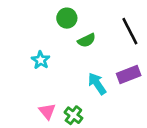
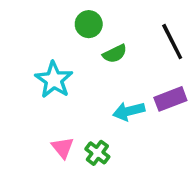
cyan star: (41, 60) -> (54, 80), size x1.5
cyan arrow: (97, 84) -> (129, 111), turned -70

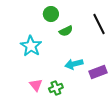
purple rectangle: (170, 99) -> (98, 72), moved
green cross: (97, 153) -> (56, 88), turned 32

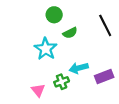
cyan star: (31, 46) -> (46, 49), moved
green cross: (56, 88) -> (62, 82), moved

